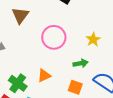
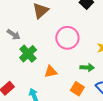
green cross: (18, 83) -> (28, 54), moved

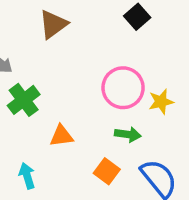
pink circle: (67, 38) -> (123, 88), moved

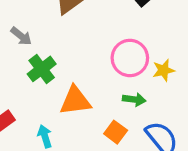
orange triangle: (61, 136) -> (75, 101), size x1.5

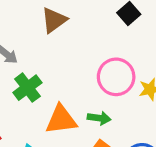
green arrow: (134, 99) -> (99, 118), moved

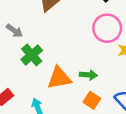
pink circle: (116, 77) -> (107, 28), moved

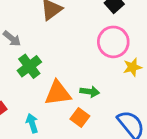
orange square: (92, 100) -> (80, 117), moved

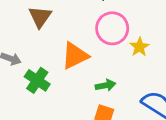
orange triangle: (58, 93) -> (75, 56), moved

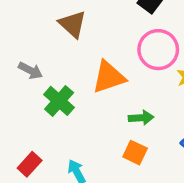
brown triangle: (40, 17) -> (73, 24), turned -30

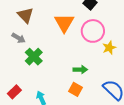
brown triangle: (73, 24) -> (25, 15), moved
orange triangle: (109, 77) -> (64, 23), moved, turned -45

